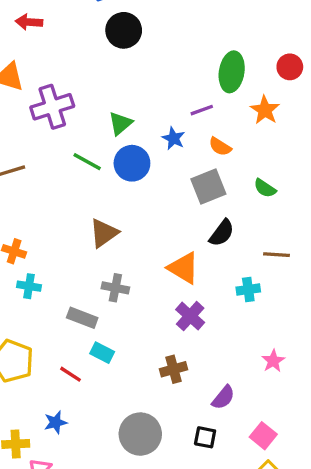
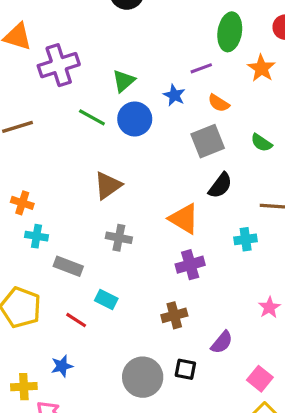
purple cross: (190, 316) -> (190, 265), turned 32
gray rectangle: (82, 318) -> (68, 266), moved
black square: (205, 437) -> (185, 369), moved

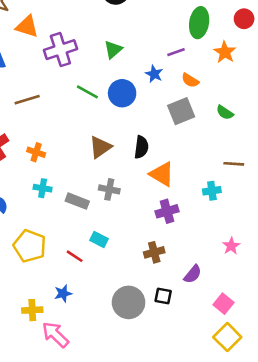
green triangle: (124, 81) -> (113, 50), moved
black semicircle: (220, 185) -> (141, 147), moved, turned -30
orange cross: (22, 203) -> (36, 152), moved
gray rectangle: (68, 266) -> (77, 201), moved

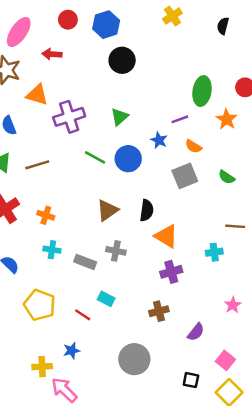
black square: (163, 296) -> (191, 380), moved

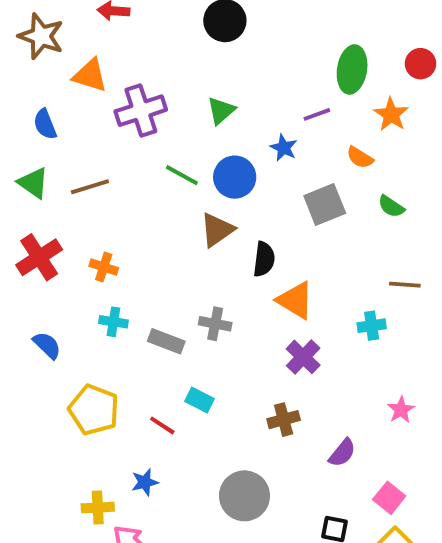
orange semicircle: (193, 146) -> (360, 158), moved
brown triangle: (107, 210) -> (217, 230), moved
purple cross: (171, 272) -> (303, 357), turned -30

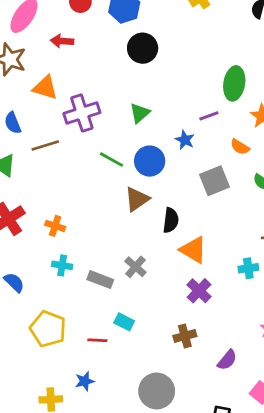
brown line: (90, 187) -> (45, 145), moved
gray cross: (215, 324) -> (135, 267), turned 30
red line: (162, 425) -> (97, 340), turned -30

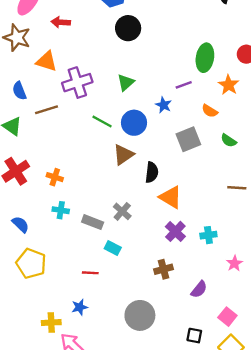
cyan cross: (248, 268) -> (208, 235), moved
cyan rectangle: (124, 322) -> (113, 248), moved
yellow pentagon: (48, 329) -> (31, 263), moved

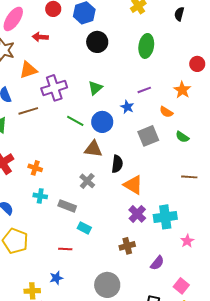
green ellipse: (205, 58) -> (146, 46), moved
orange triangle: (47, 61) -> (28, 70), turned -36
brown triangle: (123, 155) -> (93, 149), turned 42
gray cross: (122, 211) -> (87, 181), moved
cyan cross: (208, 235) -> (165, 217), size x1.6

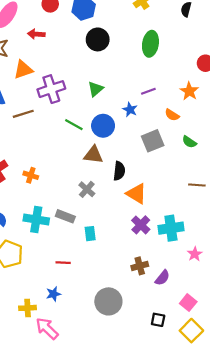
cyan cross: (40, 196) -> (36, 220), moved, size x1.6
cyan rectangle: (84, 228) -> (90, 234), moved, turned 56
brown cross: (127, 246) -> (140, 266), moved

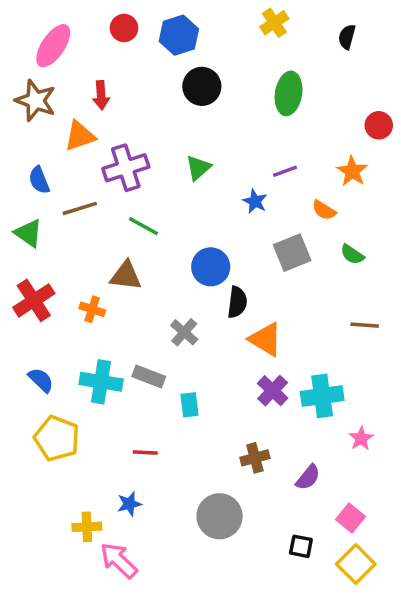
red arrow: (36, 34) -> (101, 95), moved, turned -98
green line: (74, 125) -> (143, 226), moved
blue circle: (103, 126) -> (211, 267), moved
brown triangle: (93, 155) -> (126, 276), moved
brown cross: (140, 266) -> (255, 458), moved

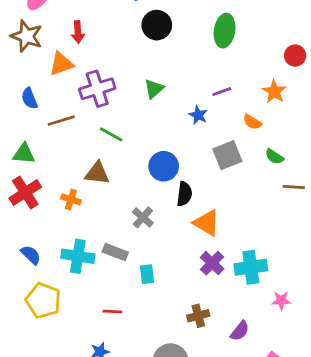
green triangle: (29, 233) -> (24, 154), moved, turned -30
brown line: (365, 325) -> (294, 187), moved
pink star: (361, 438) -> (281, 300), turned 30

